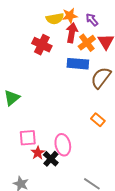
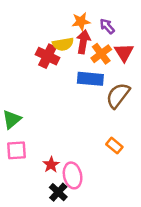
yellow semicircle: (55, 19) -> (63, 44), moved
pink square: (28, 138) -> (16, 150), moved
red star: (38, 153) -> (51, 165), moved

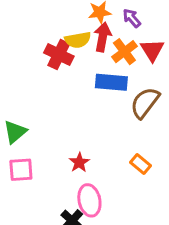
red star: (51, 165) -> (79, 162), moved

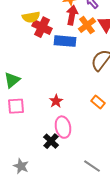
yellow semicircle: (78, 40) -> (31, 17), moved
blue rectangle: (111, 82) -> (65, 41), moved

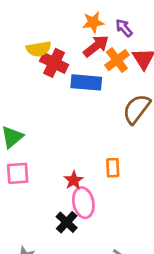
red arrow: (72, 15) -> (96, 46), turned 42
red star: (56, 101) -> (74, 180), moved
orange rectangle: (98, 102) -> (113, 168), moved, turned 48

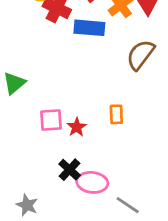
pink square: (18, 173) -> (51, 120), moved
pink ellipse: (83, 203) -> (92, 182), moved, turned -72

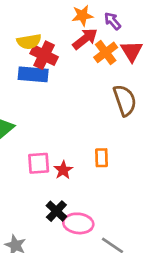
blue rectangle: (89, 28) -> (33, 74), moved
brown semicircle: (140, 55) -> (125, 100), turned 124

